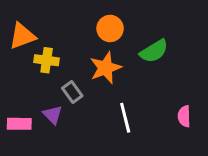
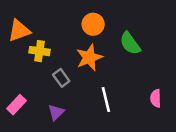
green semicircle: (154, 51) -> (130, 43), turned 85
purple triangle: (53, 115) -> (56, 112), moved, turned 30
pink rectangle: (19, 124) -> (17, 105), turned -48

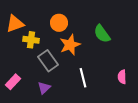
orange circle: (93, 24) -> (59, 23), moved
gray rectangle: (61, 78) -> (48, 61), size x1.5

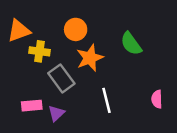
pink rectangle: (13, 82) -> (32, 106), moved, turned 42

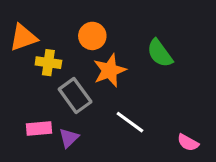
pink semicircle: (157, 99) -> (188, 143), moved, turned -60
white line: (107, 100) -> (130, 122), turned -40

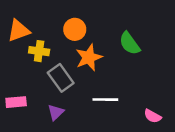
white line: (130, 122) -> (105, 100), turned -35
pink rectangle: (39, 128) -> (16, 102), moved

